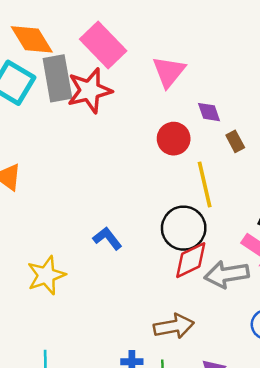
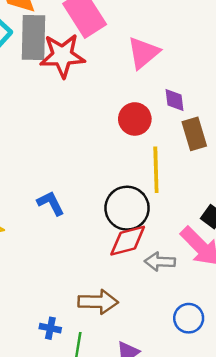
brown rectangle: (235, 141) -> (194, 134), size x1.5
gray arrow: (227, 274) -> (160, 262), size x0.7

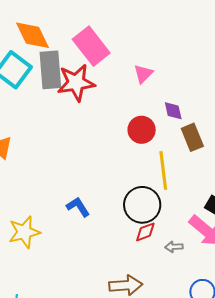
pink triangle: (143, 53) -> (143, 74), size x0.7
red diamond: (128, 241) -> (145, 232), size x0.7
gray arrow: (160, 262) -> (174, 247), size x0.7

